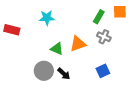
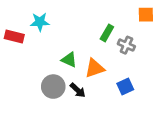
green rectangle: (99, 17) -> (107, 33), moved
cyan star: (47, 18) -> (40, 22), moved
orange triangle: (78, 44) -> (95, 68), moved

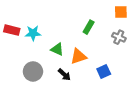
cyan star: (40, 22) -> (33, 33), moved
gray cross: (126, 45) -> (119, 37), moved
gray circle: (53, 87) -> (33, 71), moved

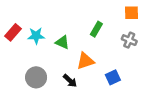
red rectangle: (12, 30) -> (13, 32), turned -63
green triangle: (57, 49) -> (62, 42), moved

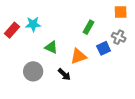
cyan star: (36, 36) -> (33, 24), moved
green triangle: (62, 42) -> (51, 47), moved
blue square: (113, 77) -> (104, 48), moved

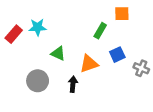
orange square: (121, 12) -> (122, 14), moved
gray cross: (119, 37) -> (141, 68), moved
black arrow: (64, 74) -> (73, 84), turned -128

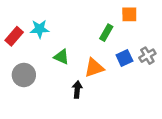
gray cross: (141, 68) -> (147, 56), moved, turned 35
gray circle: (38, 81) -> (24, 75), moved

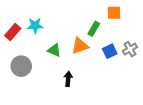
orange triangle: (94, 68) -> (80, 46), moved

